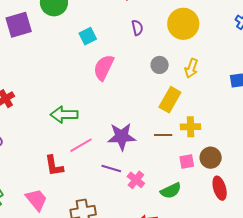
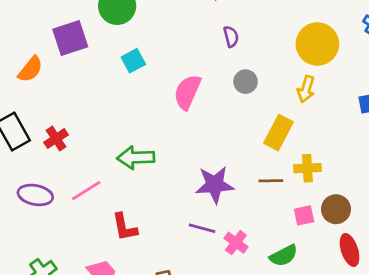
yellow circle: (183, 24) -> (317, 44), moved
cyan square: (88, 36) -> (133, 61), moved
gray circle: (160, 65) -> (246, 82), moved
pink line: (81, 145) -> (86, 191), moved

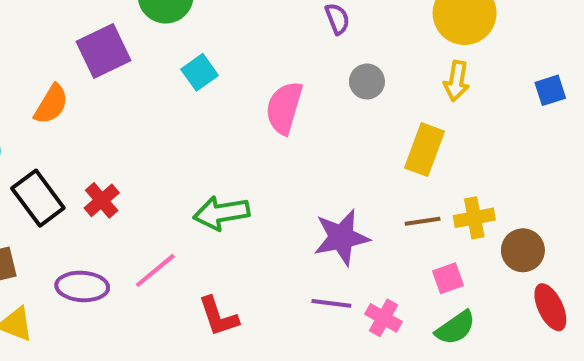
yellow cross: (307, 168) -> (474, 218), moved
pink square: (304, 215) -> (448, 278), moved

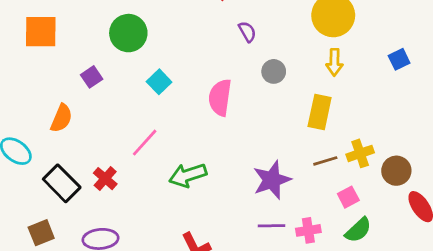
purple square: (103, 51) -> (92, 77), size x0.6
pink line: (155, 270) -> (145, 143), moved
pink cross: (384, 318) -> (308, 230), turned -30

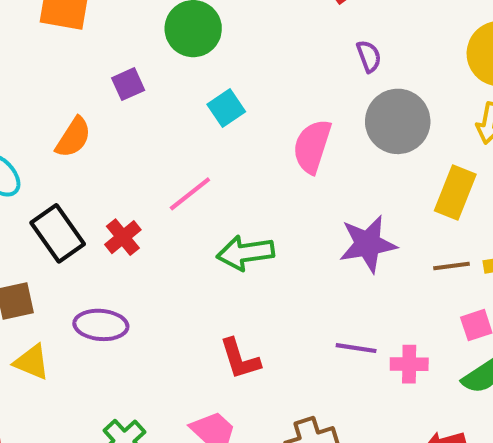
gray circle: (274, 71) -> (398, 121), size x1.8
purple star: (272, 180) -> (368, 244), moved

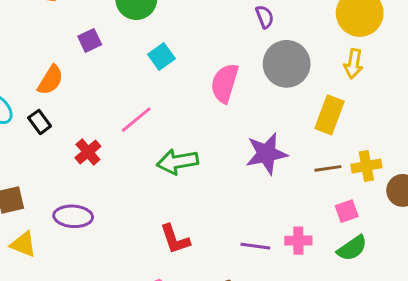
black rectangle: (58, 233) -> (40, 122), moved, size x0.6
purple line: (356, 348) -> (255, 246), moved

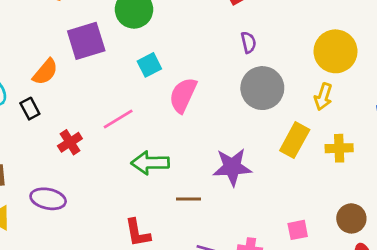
purple square: (90, 40) -> (86, 41), size x1.8
pink semicircle: (225, 83) -> (183, 95), moved
yellow cross: (366, 166) -> (339, 148), moved
brown line: (328, 168) -> (188, 199), moved

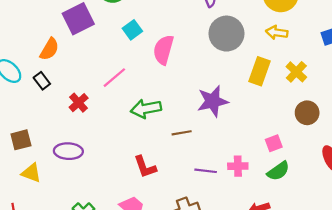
yellow arrow: (323, 97) -> (277, 32), turned 90
yellow cross: (339, 148) -> (296, 72), turned -35
brown circle: (351, 218) -> (307, 113), moved

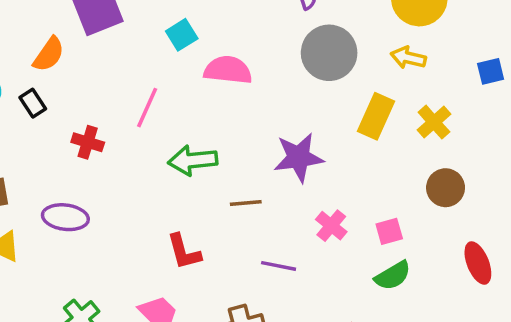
pink semicircle: (163, 50) -> (228, 70), turned 76
pink line: (114, 78) -> (147, 108), turned -30
red cross: (79, 103) -> (88, 142), turned -36
pink cross: (238, 166) -> (331, 226), moved, turned 36

